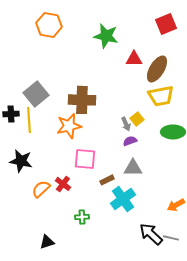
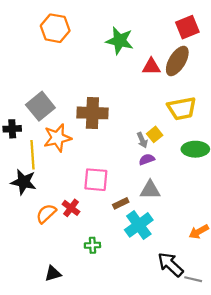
brown ellipse: (157, 69) -> (177, 61), moved
yellow line: (29, 120) -> (33, 155), moved
orange star: (69, 126) -> (57, 138), moved
gray line: (171, 238) -> (193, 279), moved

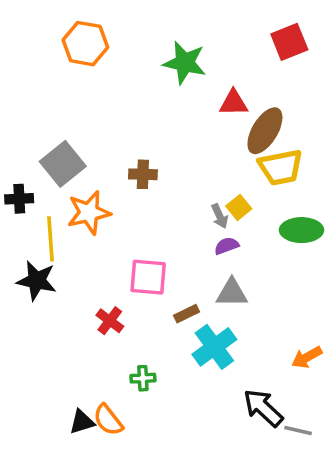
brown ellipse: (177, 61) -> (265, 131), moved
brown cross: (92, 113) -> (143, 174), size x0.6
orange semicircle: (46, 214) -> (108, 420), moved, turned -85

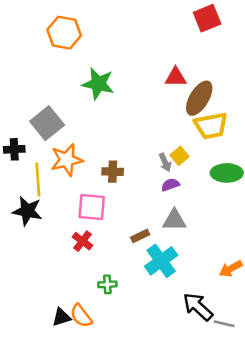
red square: (289, 42) -> (207, 18), moved
green star: (185, 63) -> (98, 84), moved
brown cross: (143, 174) -> (113, 172), moved
pink square: (148, 277) -> (92, 207), moved

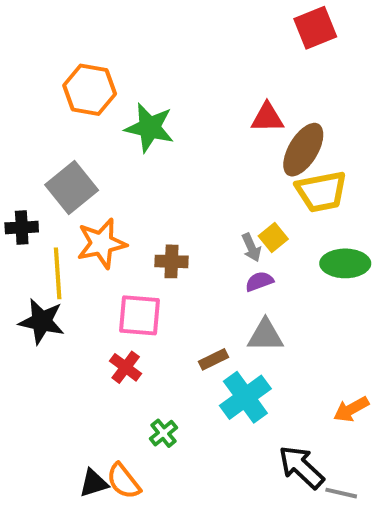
orange hexagon: (64, 33) -> (90, 90), moved
green cross: (107, 284) -> (163, 433), turned -36

